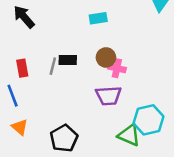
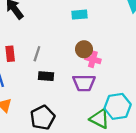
black rectangle: (68, 60) -> (46, 76), moved

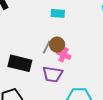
gray line: (37, 54) -> (47, 47), moved
black rectangle: (46, 76) -> (20, 63), size x1.6

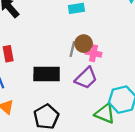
purple trapezoid: (53, 74) -> (86, 78), turned -40

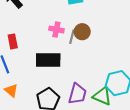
pink cross: (94, 53) -> (56, 29), moved
purple trapezoid: (86, 78) -> (77, 94), moved, turned -30

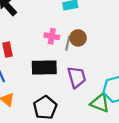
purple trapezoid: (77, 94) -> (77, 77), moved, turned -30

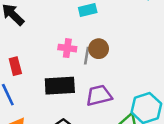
purple trapezoid: (77, 77) -> (99, 95), turned -85

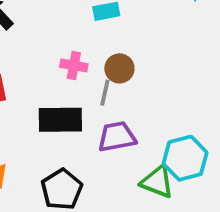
gray line: (87, 56) -> (105, 93), moved

